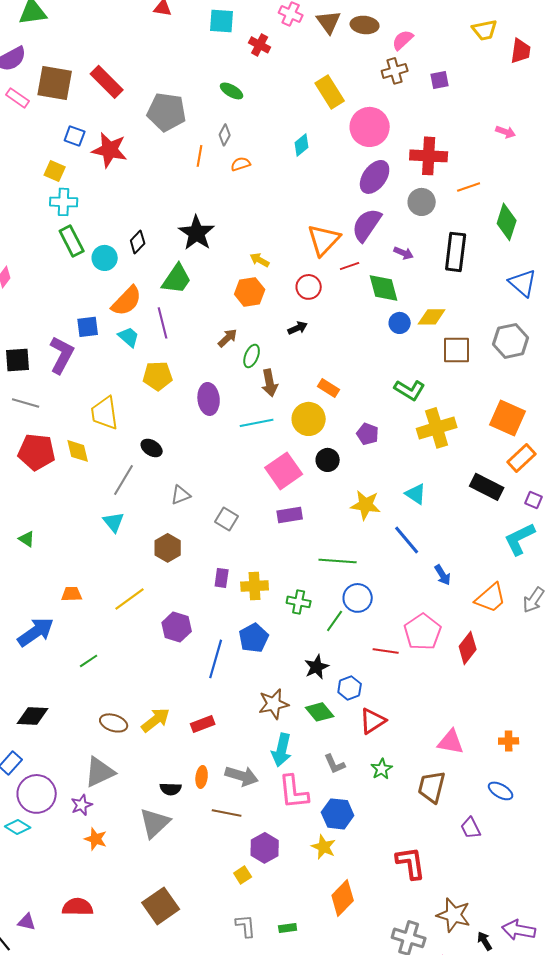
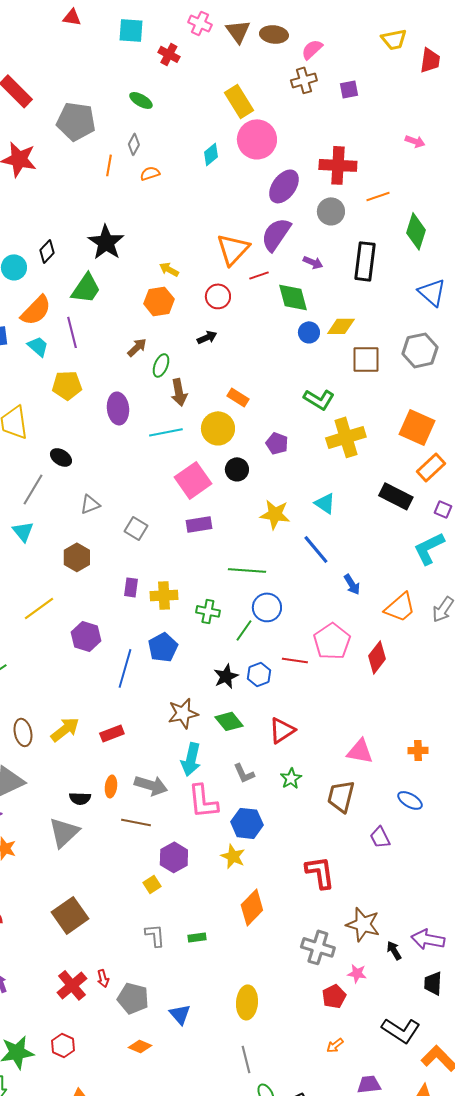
pink circle: (370, 127) -> (257, 139), moved
blue hexagon: (350, 688) -> (259, 674), moved
brown ellipse: (114, 723) -> (23, 732), turned 60

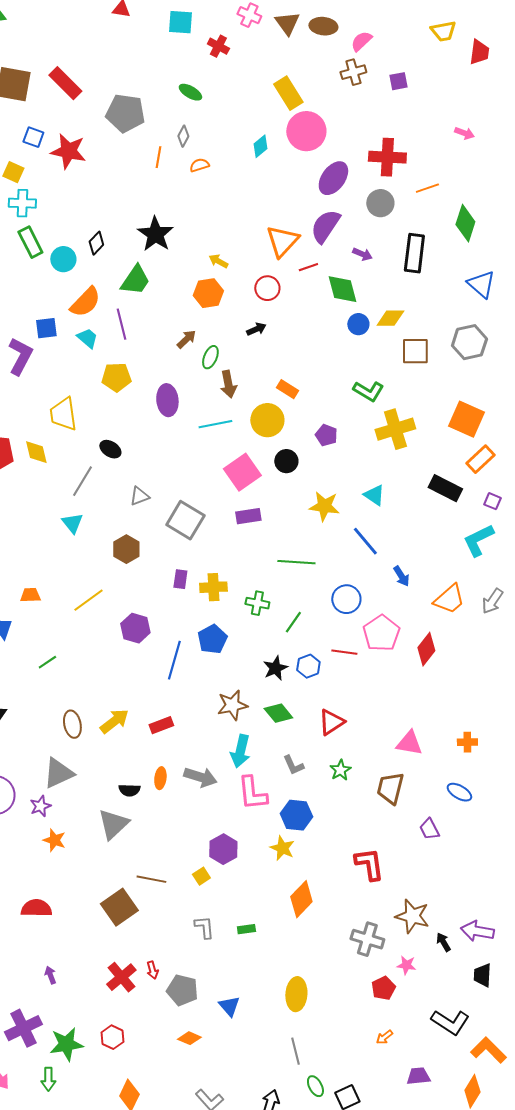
gray square: (136, 528) -> (185, 520), size x1.6
blue circle: (267, 607) -> (346, 599), moved
brown line: (136, 822) -> (151, 879), moved

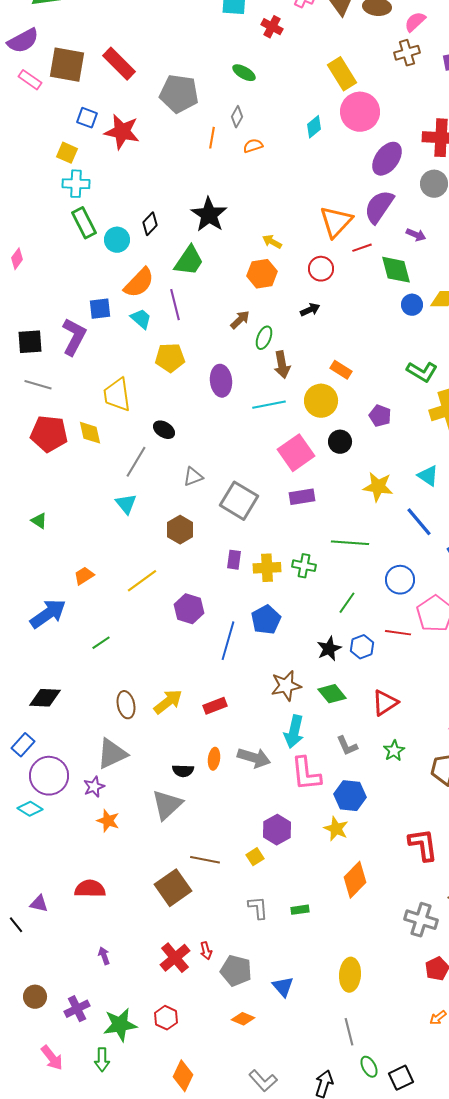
orange trapezoid: (30, 595) -> (84, 576), turned -30
green cross: (257, 603) -> (304, 566), moved
purple cross: (23, 1028) -> (77, 1009), size x0.7

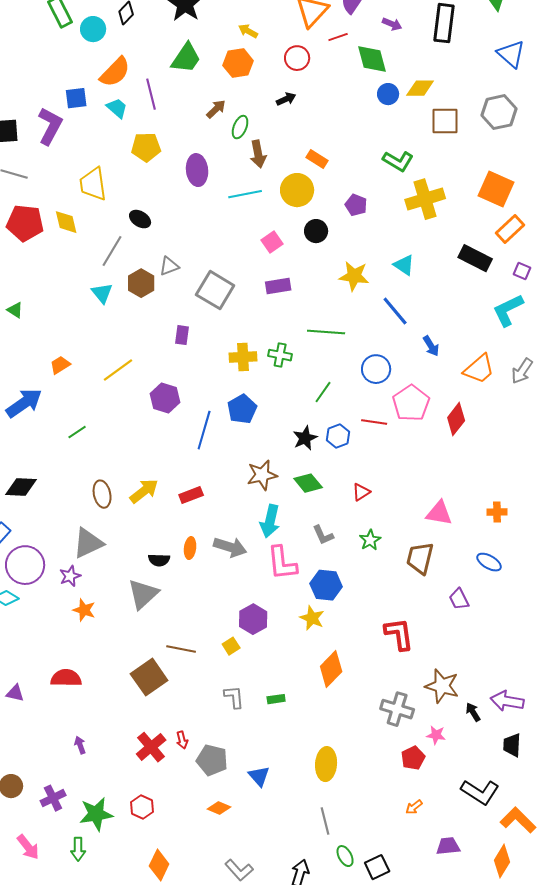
green trapezoid: (189, 261) -> (186, 58), moved
pink square: (296, 453) -> (272, 242), size x0.6
brown hexagon: (180, 530) -> (141, 283), moved
purple rectangle: (234, 560) -> (182, 335), moved
red triangle: (385, 703) -> (361, 492), size x0.7

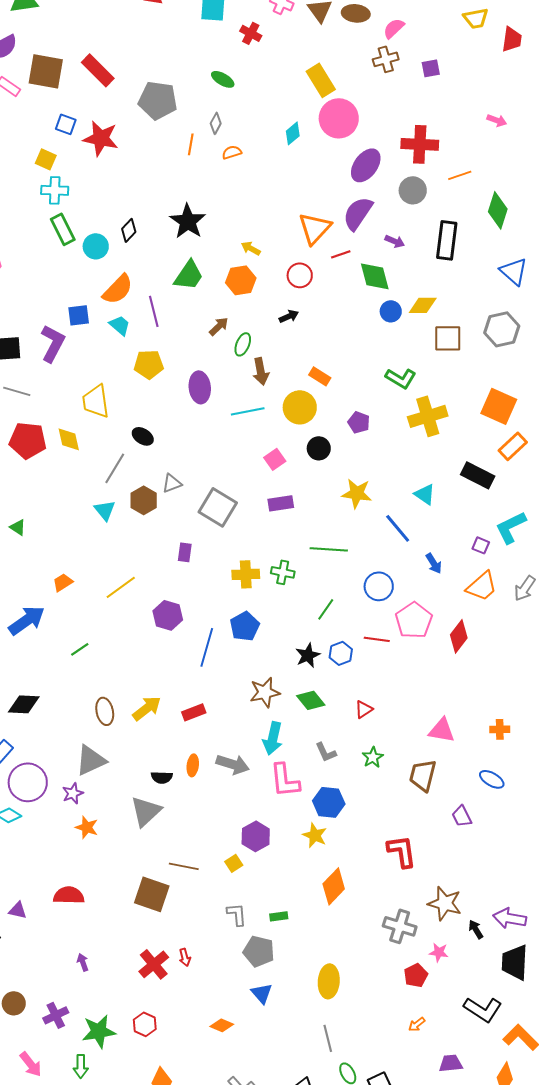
cyan triangle: (404, 265) -> (425, 494), moved
purple square: (522, 271) -> (481, 545), moved
brown square: (149, 677) -> (152, 894), turned -36
black trapezoid: (512, 745) -> (515, 962), size x1.5
gray pentagon: (212, 760) -> (259, 951), moved

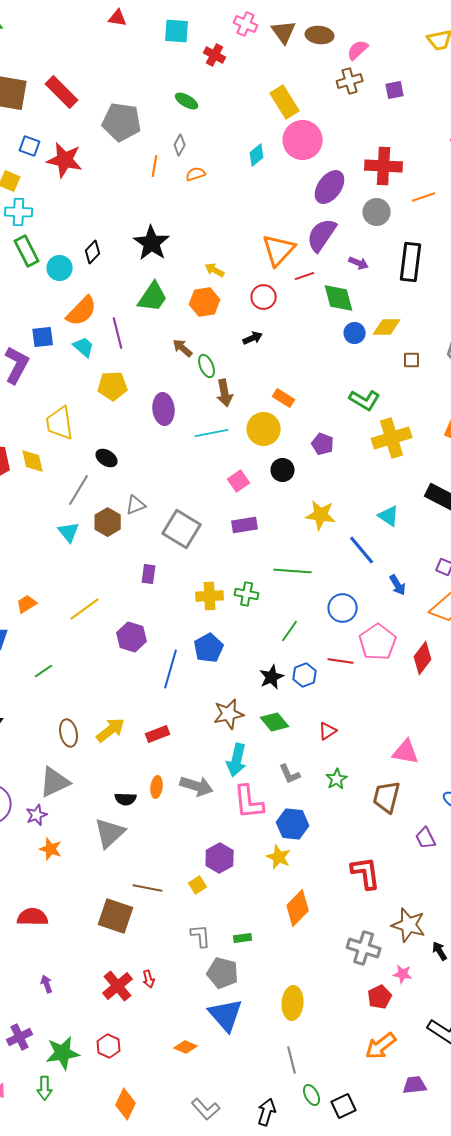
brown arrow: (219, 326) -> (183, 348), turned -95
brown square: (448, 338) -> (412, 360), size x0.6
green ellipse: (243, 344) -> (207, 366), turned -45
blue triangle: (262, 993) -> (226, 1015), size x1.6
orange arrow: (417, 1024) -> (381, 1046), size x1.8

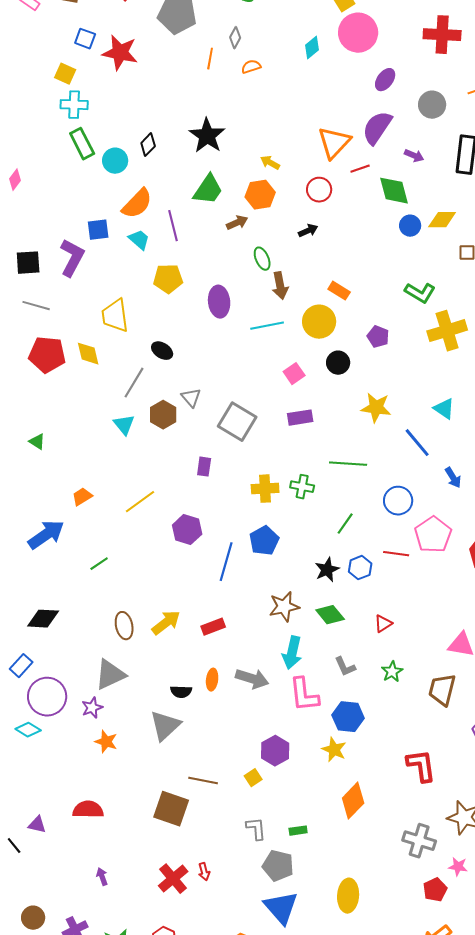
red cross: (384, 166) -> (442, 35), moved
purple ellipse: (330, 187) -> (385, 80), size x0.7
brown arrow: (183, 348) -> (237, 223), moved, turned 115
gray triangle: (136, 505) -> (191, 398), turned -50

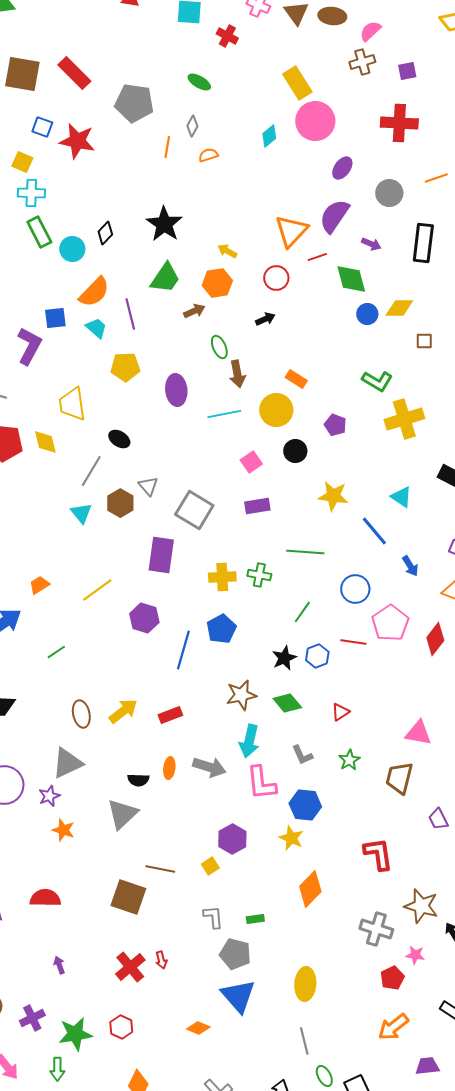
purple rectangle: (204, 467) -> (161, 555), size x1.8

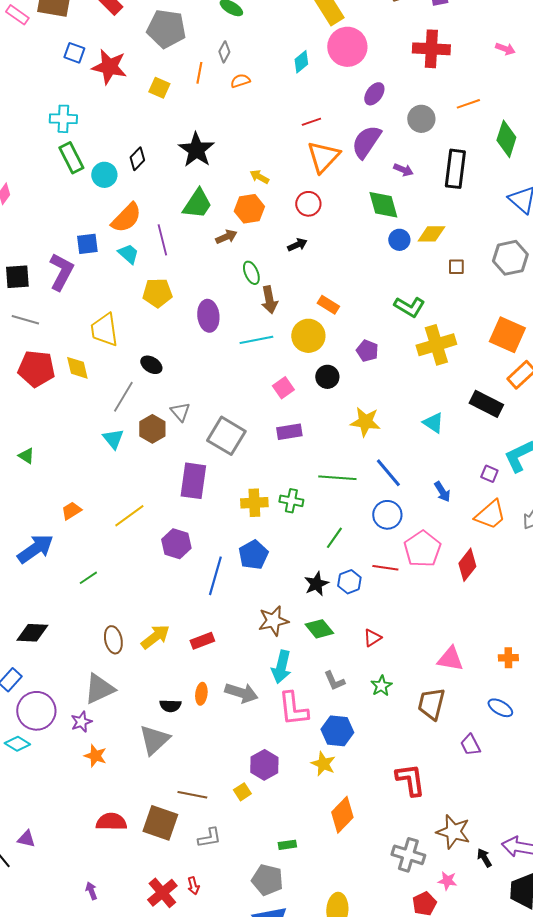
yellow square: (22, 162) -> (159, 88), moved
red line: (317, 257) -> (311, 122), moved
blue line: (374, 531) -> (388, 473), moved
red semicircle: (45, 898) -> (111, 822), moved
gray L-shape: (213, 917) -> (209, 838), moved, turned 85

